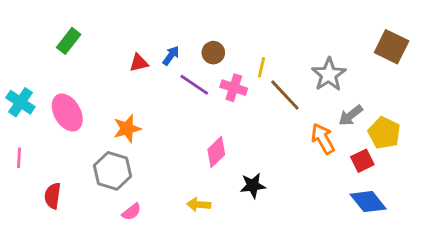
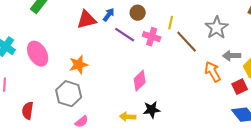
red triangle: (139, 63) -> (87, 20), size x1.5
gray arrow: (351, 115) -> (232, 56), turned 36
black star: (253, 186) -> (152, 110), moved

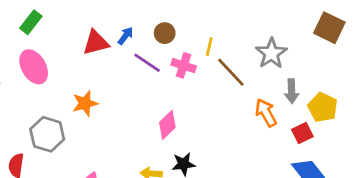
pink ellipse: (38, 54) -> (34, 67), moved
gray arrow: (232, 56) -> (292, 91), turned -90
gray hexagon: (69, 94) -> (47, 134), moved

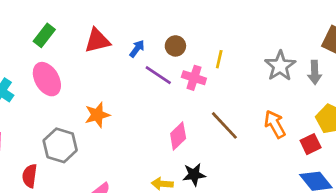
red triangle: (96, 43) -> (97, 41), moved
brown line: (231, 72) -> (224, 125), moved
gray arrow: (292, 91) -> (315, 72), moved

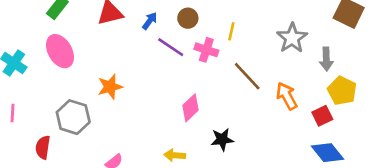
gray arrow: (315, 72) -> (326, 59), moved
brown line: (224, 125) -> (247, 76), moved
black star: (194, 175) -> (222, 139), moved

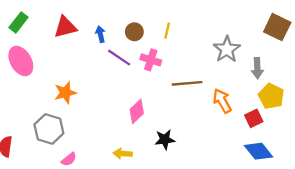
blue arrow: (150, 21) -> (100, 34), turned -49
yellow line: (231, 31) -> (167, 31), moved
brown line: (247, 76) -> (187, 83), turned -52
gray hexagon: (73, 117) -> (49, 129), moved

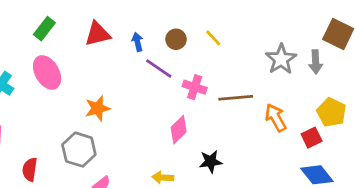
yellow line: (167, 31) -> (213, 38), turned -56
pink cross: (151, 60) -> (195, 87), moved
gray arrow: (257, 68) -> (316, 62), moved

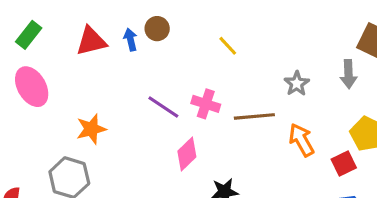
brown circle: (176, 39) -> (157, 29), moved
blue arrow: (137, 42) -> (130, 40), moved
gray star: (281, 59) -> (297, 83), moved, size x0.7
purple line: (159, 68) -> (163, 107), moved

